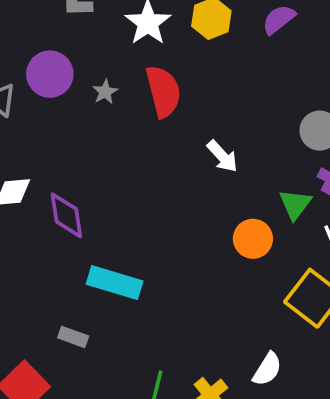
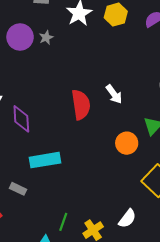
red semicircle: (163, 91) -> (81, 105), moved
gray star: (105, 92) -> (46, 38), moved
cyan rectangle: (115, 283) -> (45, 160), turned -32

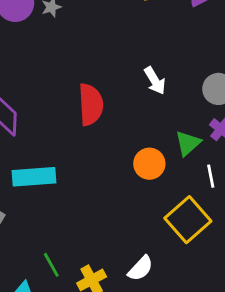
white arrow: (114, 94) -> (155, 81), moved
green line: (63, 222) -> (51, 265), turned -54

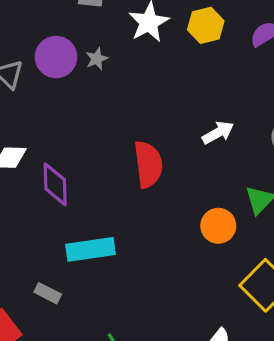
white arrow: (155, 81) -> (218, 133), turned -84

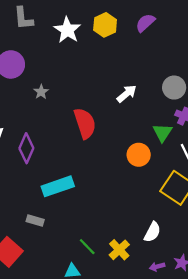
gray star: (97, 59) -> (41, 92), moved
purple diamond: (55, 184) -> (26, 148), turned 36

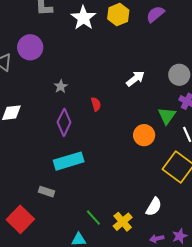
gray star: (41, 92) -> (61, 86), moved
red semicircle: (85, 123) -> (96, 104), size x0.5
purple diamond: (26, 148) -> (64, 122), moved

